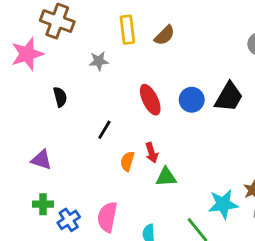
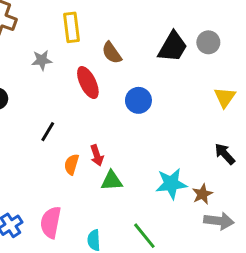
brown semicircle: (165, 35) -> (112, 53), moved, turned 100
black trapezoid: (229, 97) -> (173, 47), moved
red ellipse: (150, 100) -> (88, 83), moved
cyan star: (223, 204) -> (171, 184), moved

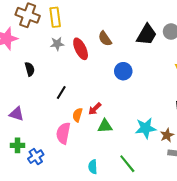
yellow rectangle: (72, 27) -> (55, 17), moved
red ellipse: (88, 83) -> (81, 49), moved
red arrow: (97, 155) -> (95, 109), turned 64
pink semicircle: (51, 222) -> (63, 133), moved

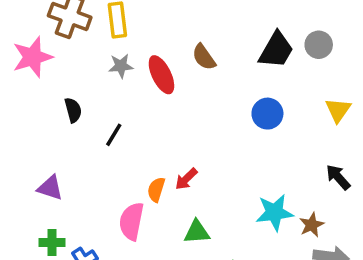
blue circle: (123, 71) -> (267, 114), moved
black line: (61, 93) -> (114, 135), moved
green triangle: (105, 126) -> (197, 232), moved

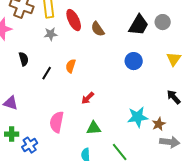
red ellipse: (161, 75) -> (74, 20), moved
orange semicircle: (156, 190) -> (71, 66), moved

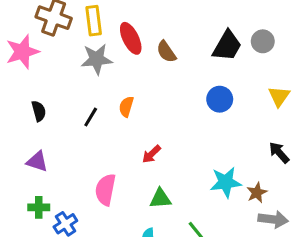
gray star: (51, 34) -> (97, 59), size x1.5
black semicircle: (24, 59) -> (39, 111), moved

